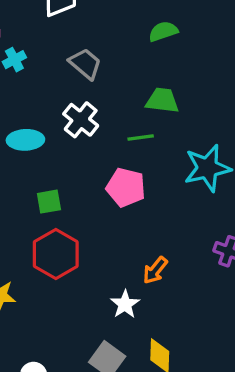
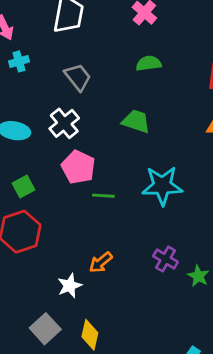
green line: (141, 137) -> (103, 196), moved
pink pentagon: (126, 187) -> (78, 167), moved
green square: (49, 202) -> (24, 186), turned -30

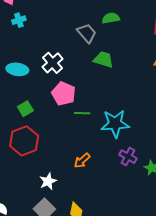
gray trapezoid: (78, 77) -> (87, 33), moved
cyan star: (162, 186) -> (115, 124), moved
white star: (70, 286) -> (48, 181), moved

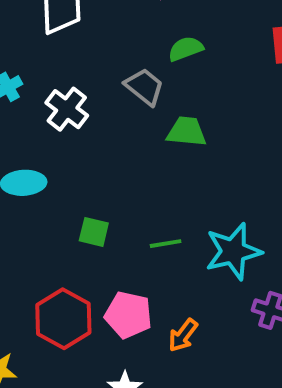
white cross: (53, 63) -> (67, 109), moved
pink pentagon: (64, 94) -> (128, 315), moved
green square: (25, 109) -> (94, 232), moved, turned -35

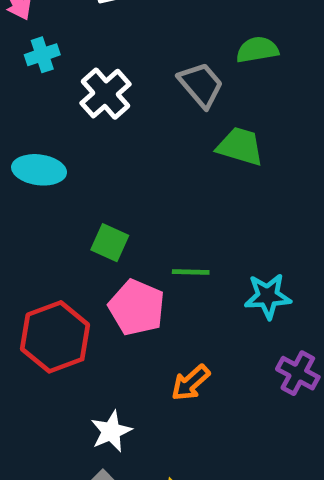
cyan star: (233, 251) -> (268, 296), size x0.7
pink pentagon: (128, 315) -> (137, 307), moved

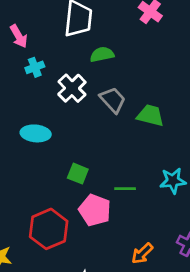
green semicircle: (257, 50) -> (102, 54), moved
gray trapezoid: (201, 85) -> (113, 100), moved
cyan star: (268, 296) -> (173, 181), moved
orange arrow: (191, 383) -> (142, 253), moved

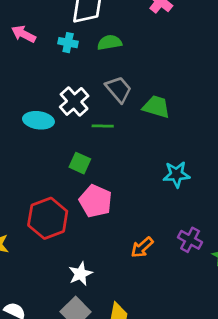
pink arrow: (19, 36) -> (24, 34), moved, turned 145
cyan cross: (35, 67) -> (68, 43), moved, turned 30
white cross: (72, 88) -> (74, 101), moved
green line: (125, 189) -> (103, 126), moved

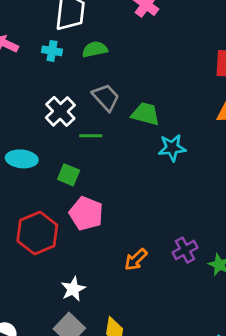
cyan ellipse: (38, 120) -> (22, 159), moved
cyan star: (176, 174) -> (172, 148), moved
purple cross: (190, 240) -> (185, 250), turned 35

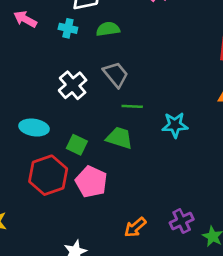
green trapezoid: (145, 114) -> (119, 138), moved
green line: (91, 136) -> (132, 106), moved
red hexagon: (37, 233) -> (48, 175), moved

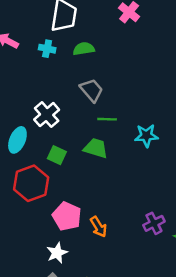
white cross: (73, 85) -> (47, 115), moved
cyan ellipse: (34, 128) -> (17, 140), turned -75
pink pentagon: (91, 182) -> (67, 216), moved
orange arrow: (135, 227) -> (98, 227), moved, turned -80

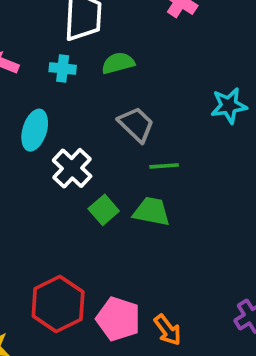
cyan star: (146, 136) -> (229, 106), moved
cyan ellipse: (17, 140) -> (35, 130), moved
green square: (57, 155) -> (104, 210), moved, turned 30
red hexagon: (31, 183) -> (58, 304), moved

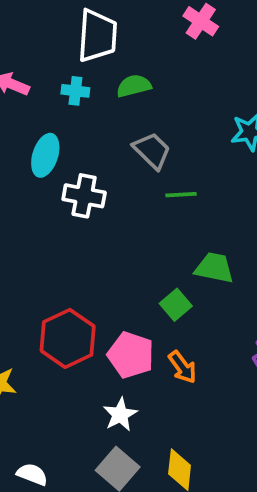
white cross: (72, 168) -> (84, 196), turned -33
green square: (104, 210) -> (176, 305), moved
green trapezoid: (152, 212) -> (214, 268), moved

